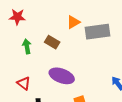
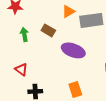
purple ellipse: (62, 76) -> (73, 50), moved

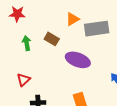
red triangle: (21, 69) -> (23, 80), turned 40

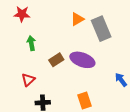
gray rectangle: (97, 29) -> (101, 29), turned 75
brown rectangle: (52, 39) -> (56, 60), moved, turned -64

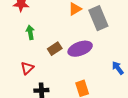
purple ellipse: (82, 60) -> (80, 49), turned -40

